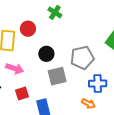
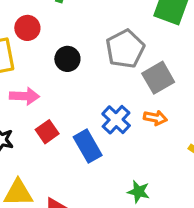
gray square: (57, 76) -> (158, 78), moved
blue cross: (98, 83) -> (116, 120), moved, turned -30

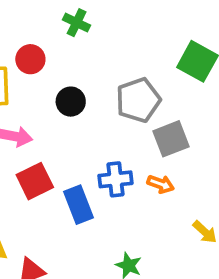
blue cross: (116, 120) -> (115, 179), turned 32
red square: (47, 132) -> (35, 181), size x1.4

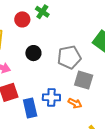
red circle: (30, 59) -> (22, 19), moved
gray square: (171, 139) -> (84, 80), turned 30

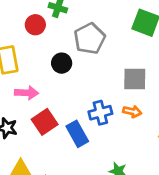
gray pentagon: (69, 57) -> (90, 39), moved

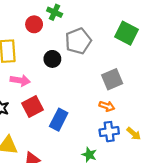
gray square: (135, 79) -> (112, 79), turned -30
blue cross: (100, 113) -> (109, 132), moved
blue rectangle: (77, 134) -> (59, 120), turned 50

